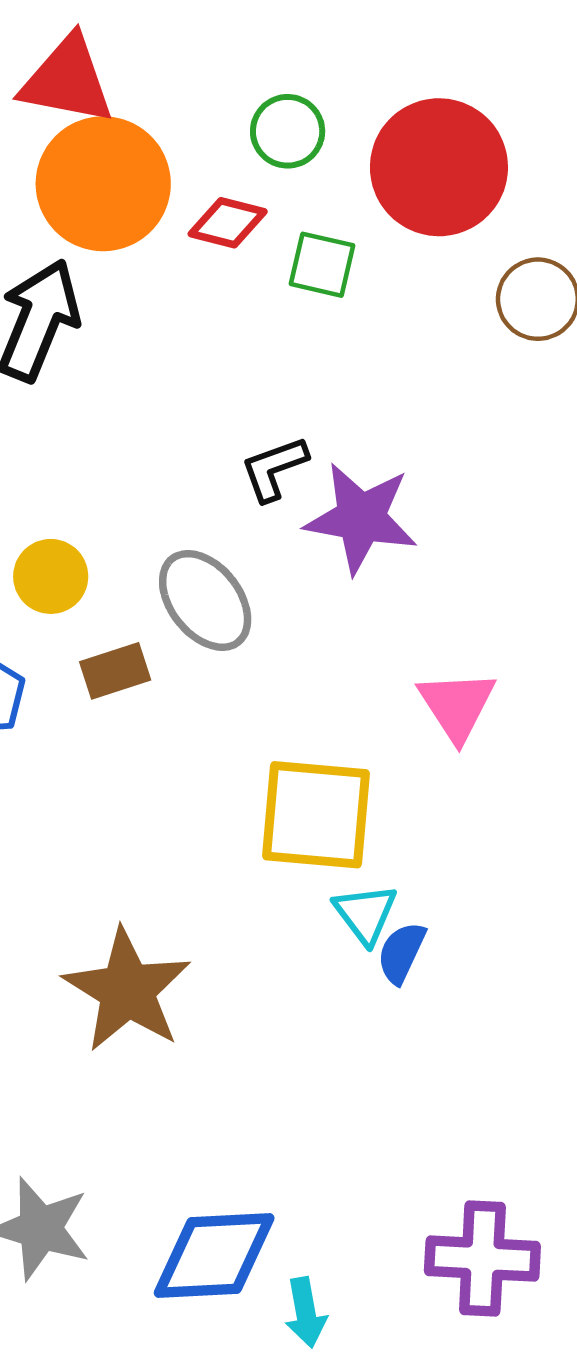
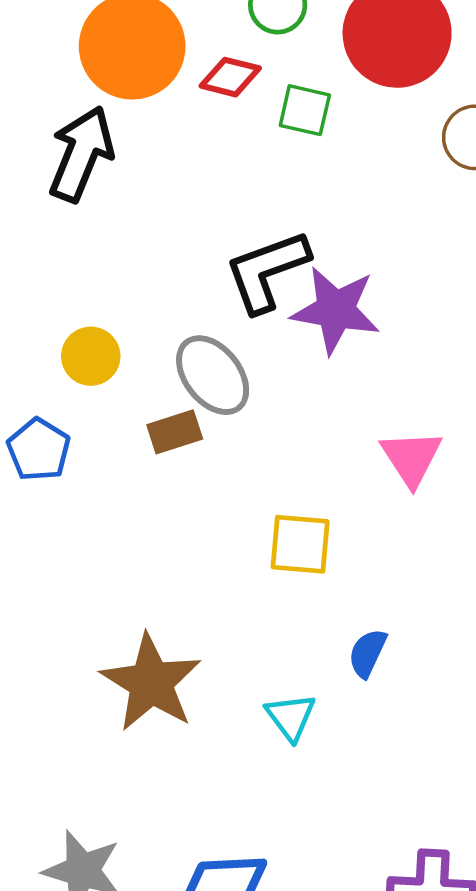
black L-shape: (274, 469) -> (267, 271), size x1.6
brown rectangle: (115, 671) -> (175, 432), moved
yellow square: (316, 815) -> (300, 544), size x0.7
cyan triangle: (366, 914) -> (291, 717), moved

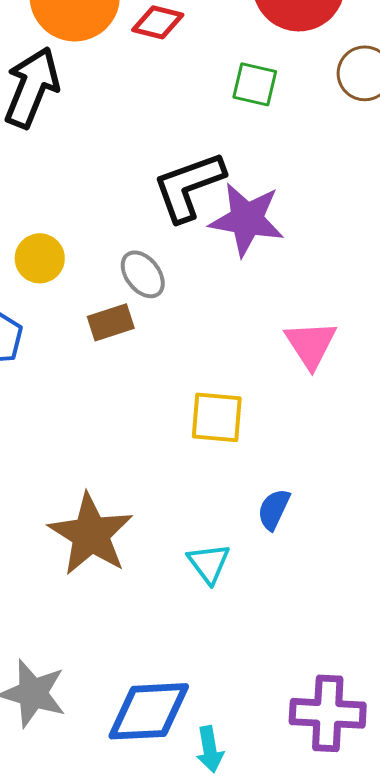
green square: (305, 110) -> (255, 84), moved
gray ellipse: (213, 375) -> (143, 274), size x0.7

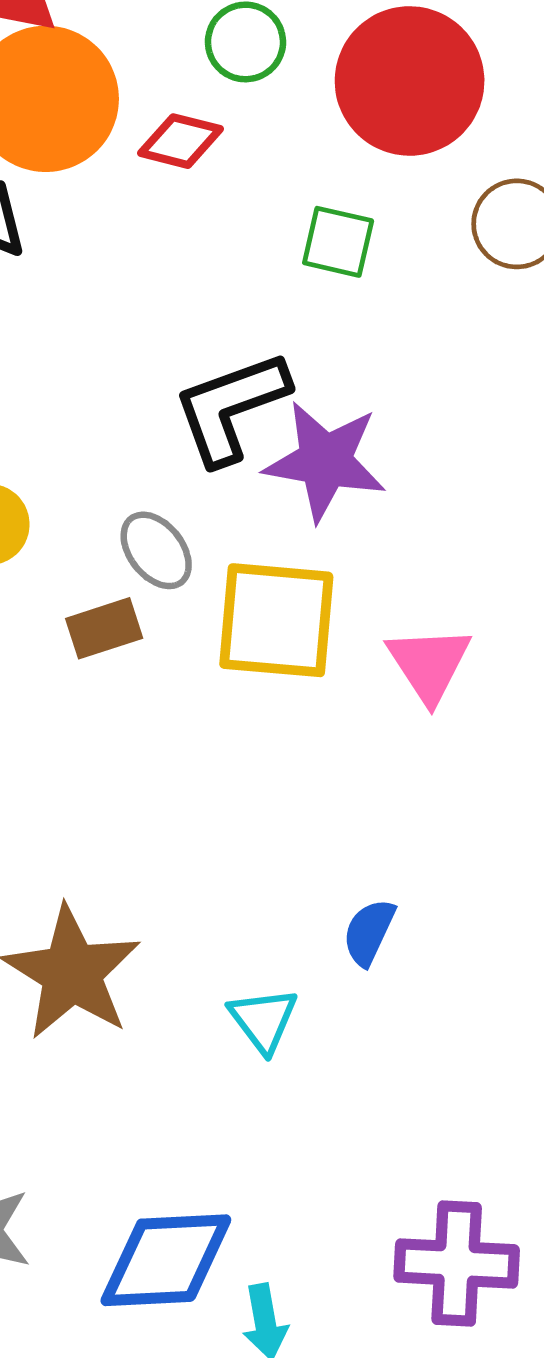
yellow square: (217, 417) -> (276, 620), moved, size x1.4

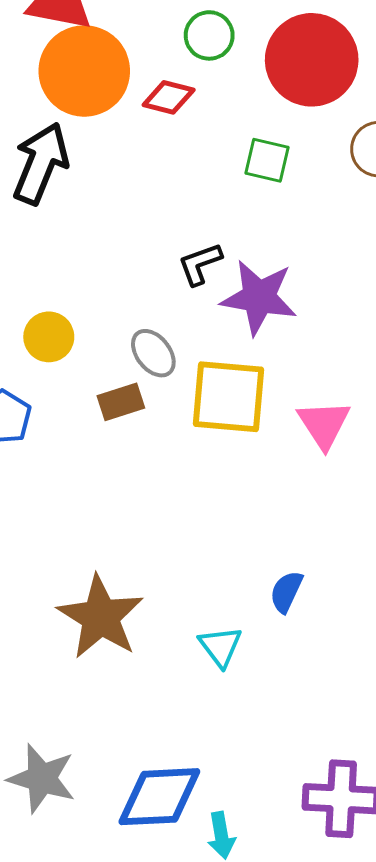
black L-shape: (231, 407) -> (200, 264), size x0.6

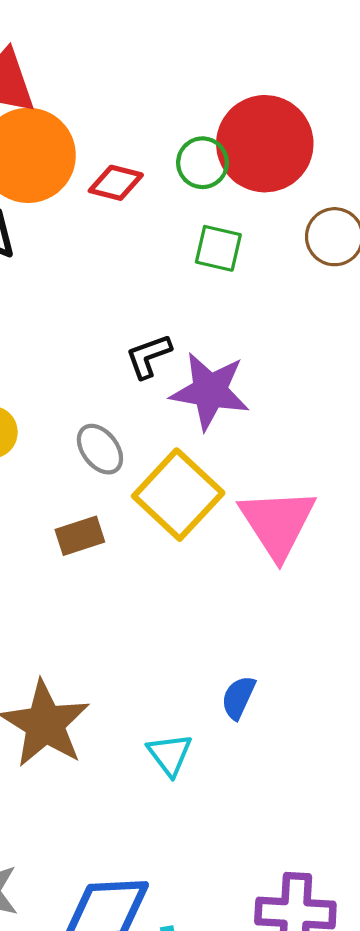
green circle: (209, 35) -> (202, 163), moved
yellow square: (228, 397) -> (178, 495), turned 38
brown rectangle: (121, 402) -> (80, 536), moved
pink triangle: (324, 424) -> (278, 523), size x1.4

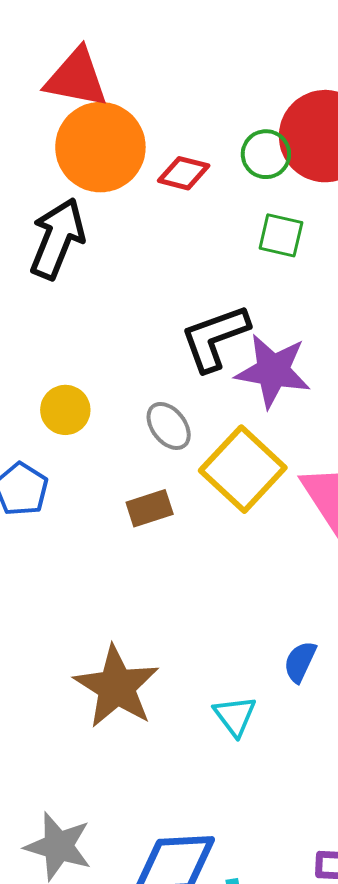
black L-shape: (149, 356) -> (215, 338), size x1.6

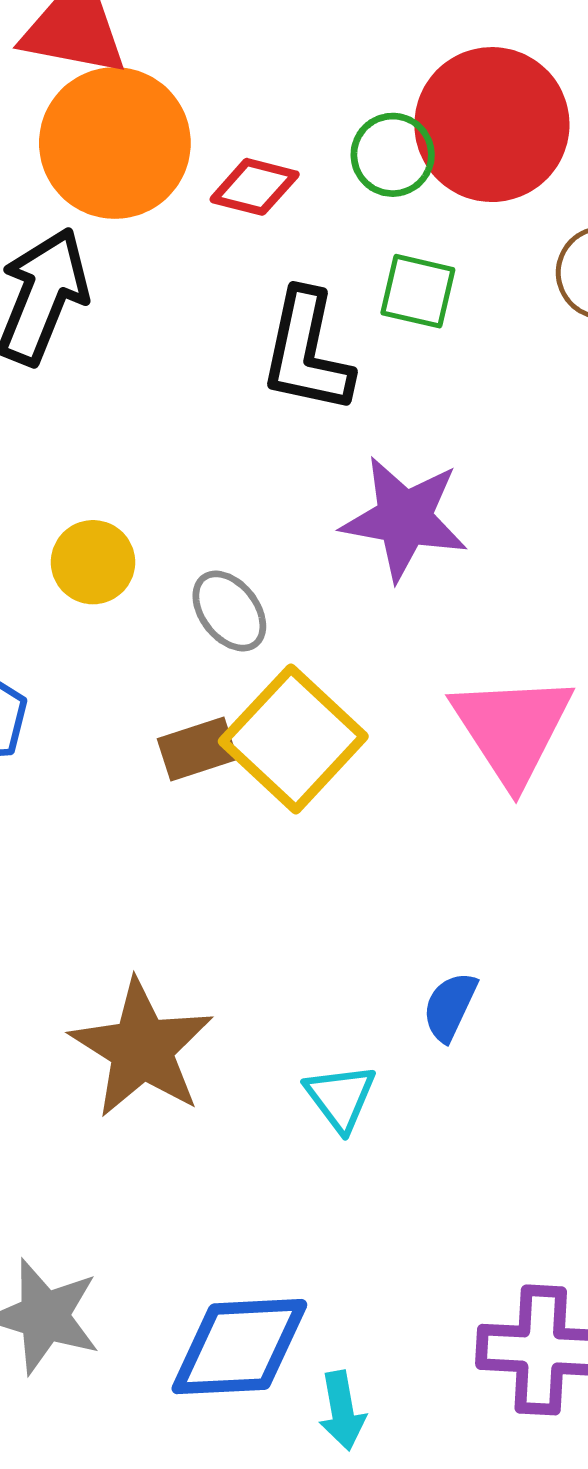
black L-shape: (215, 338) -> (307, 352), moved, turned -58
yellow circle: (65, 410) -> (93, 562), moved
yellow square: (243, 469) -> (293, 739), moved

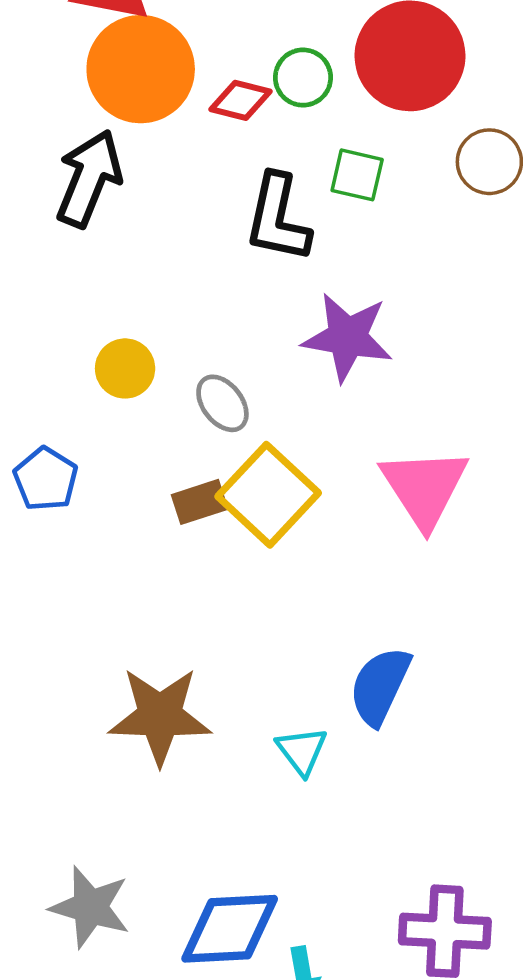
green circle: (393, 155) -> (303, 78), moved
blue semicircle: (450, 1007) -> (380, 686), size x1.6
brown star: (142, 1049) -> (160, 716), turned -30

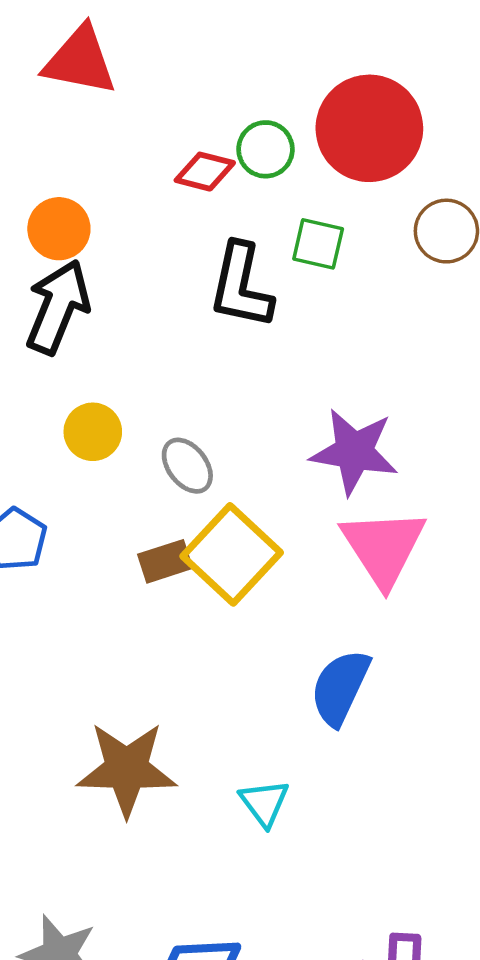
orange circle: (141, 69) -> (59, 229), moved, size x0.6
black arrow: (89, 179) -> (58, 307), moved
purple star: (347, 337) -> (354, 452), moved
blue semicircle: (380, 686) -> (340, 687), moved

